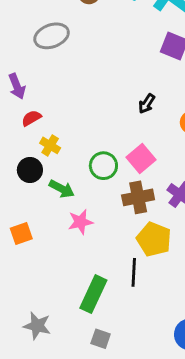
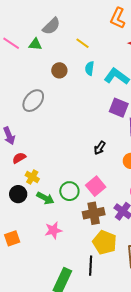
gray ellipse: (52, 36) -> (33, 101), turned -30
green arrow: (62, 189) -> (45, 198), moved

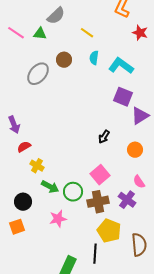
gray ellipse: (33, 101) -> (38, 74), moved
green circle: (69, 191) -> (73, 192), moved
black circle: (18, 194) -> (23, 202), moved

